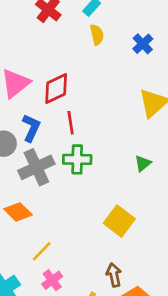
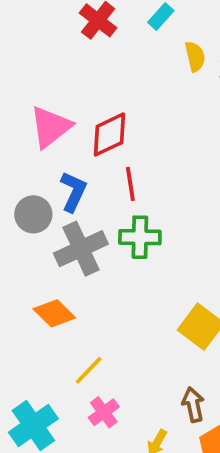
yellow semicircle: (97, 35) -> (195, 57), moved

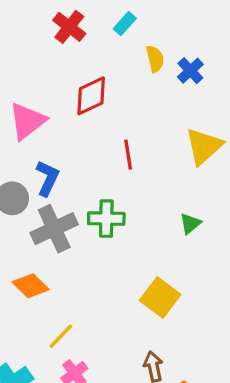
red diamond: (109, 134) -> (91, 96), moved
red line: (130, 184) -> (128, 155), moved

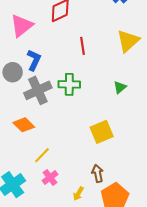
yellow square: (160, 298) -> (102, 132), turned 30

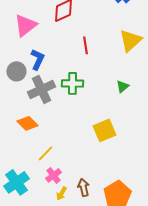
brown arrow: (98, 173) -> (83, 187), moved
yellow arrow: (78, 194) -> (61, 193), moved

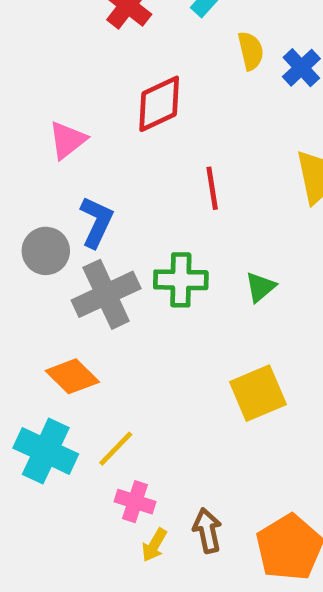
pink triangle: (25, 25) -> (67, 140), size x0.7
green triangle: (122, 86) -> (260, 287), moved
pink cross: (53, 175) -> (135, 502), turned -35
cyan cross: (16, 182) -> (46, 451), moved, turned -30

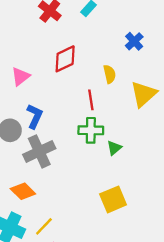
yellow semicircle: (251, 51) -> (110, 74), moved
green cross: (181, 280) -> (91, 130), moved

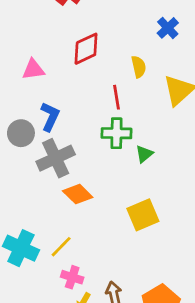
pink triangle: (21, 76) -> (33, 69), turned 30
orange diamond: (23, 191) -> (78, 194), moved

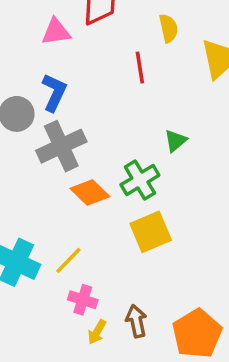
pink triangle: (33, 69) -> (56, 32), moved
green cross: (117, 133) -> (140, 180), moved, turned -32
yellow square: (143, 215) -> (151, 232), moved

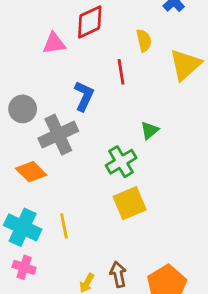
blue L-shape: (54, 92) -> (84, 96), moved
orange diamond: (90, 193) -> (31, 172), moved
yellow line: (68, 260) -> (64, 226), turned -55
pink cross: (83, 300) -> (24, 267), moved

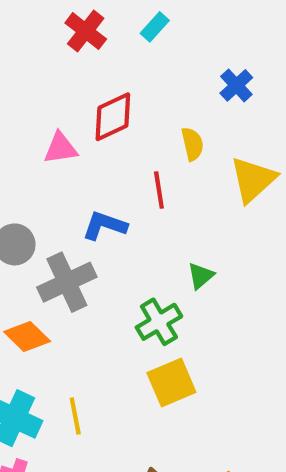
blue L-shape: (84, 96) -> (104, 226), turned -96

